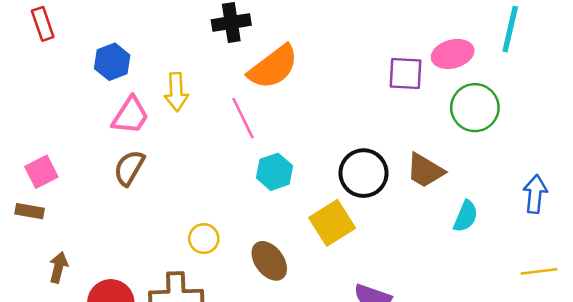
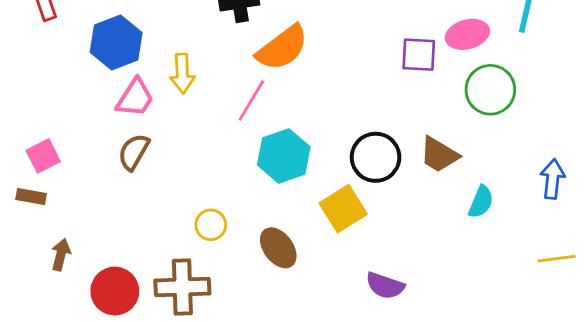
blue hexagon: (112, 62) -> (116, 42), size x1.4
pink line: (243, 118) -> (251, 101), turned 57
cyan hexagon: (274, 172) -> (284, 156), size x1.4

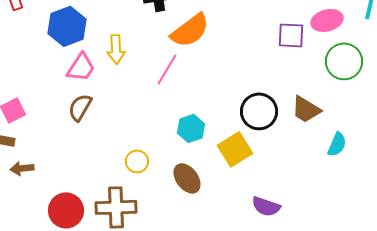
cyan hexagon: (284, 156) -> (191, 128), moved, size x0.7
brown arrow: (61, 255) -> (22, 168), moved, turned -110

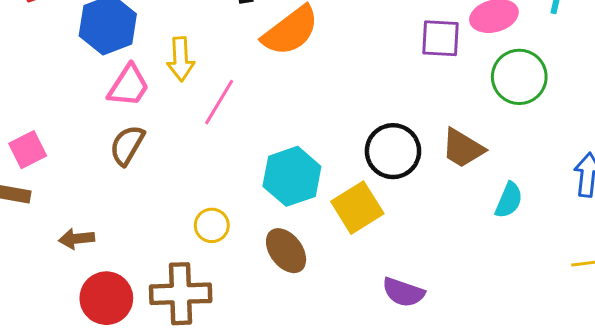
pink line: (167, 69) -> (219, 102), moved
cyan hexagon: (191, 128) -> (292, 176), size x1.4
brown arrow: (22, 168) -> (77, 239), moved

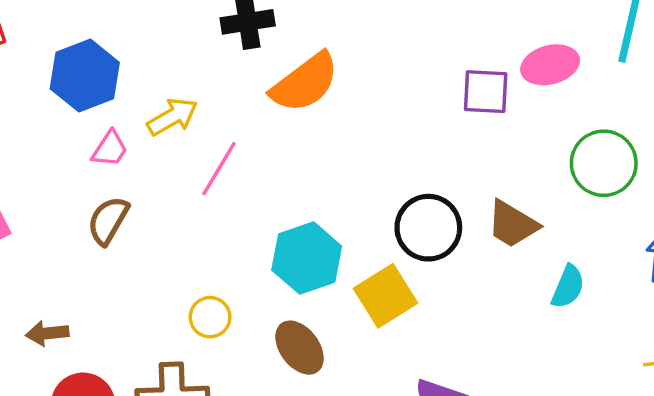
yellow arrow: (181, 59) -> (172, 117), turned -117
green circle: (519, 77) -> (604, 163), moved
pink trapezoid: (129, 86) -> (110, 149), size x0.7

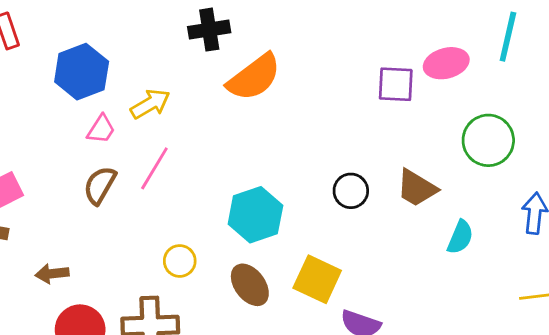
pink line: (219, 169) -> (154, 168), moved
black circle: (428, 228) -> (351, 191), size x0.7
yellow square: (385, 296) -> (317, 279), moved, turned -33

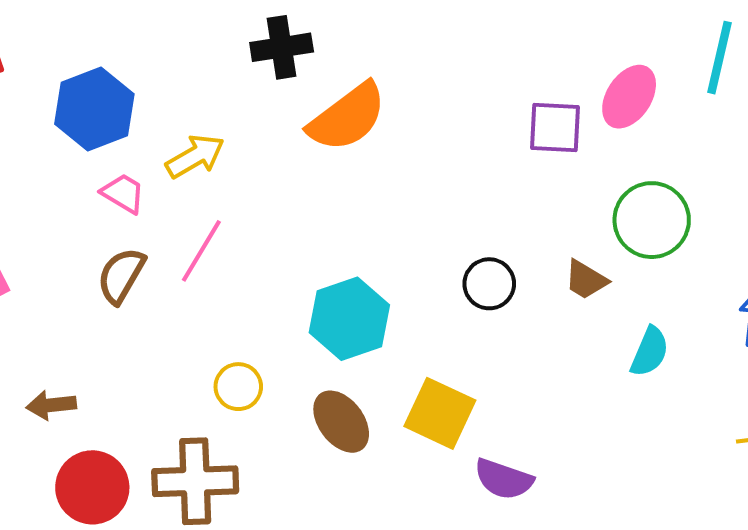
pink ellipse: (446, 63) -> (629, 97), turned -42
pink trapezoid: (101, 129) -> (123, 193), turned -92
green circle: (488, 140) -> (652, 220), moved
brown trapezoid: (417, 188) -> (586, 280), size x0.7

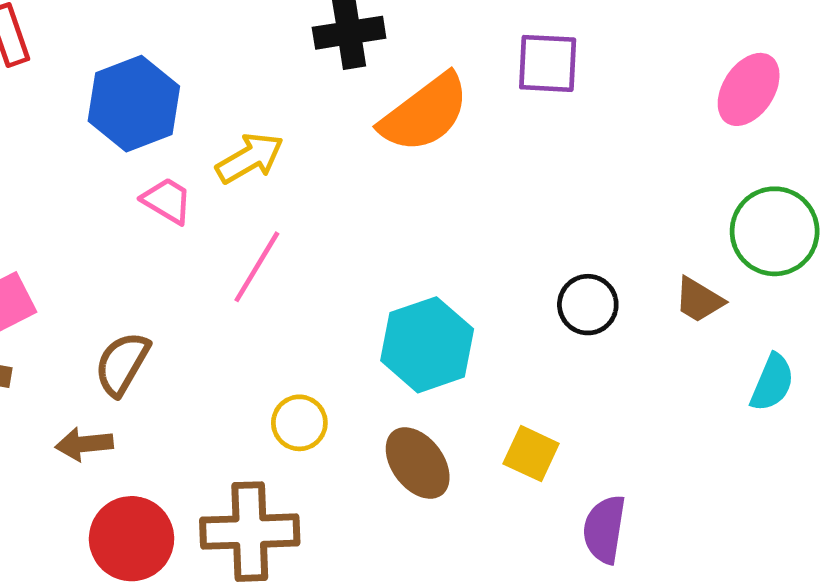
purple square: (555, 128) -> (548, 63), moved
brown semicircle: (121, 276) -> (122, 364), moved
yellow square: (440, 413) -> (531, 454), size x0.7
purple semicircle: (504, 479) -> (604, 529), turned 80

